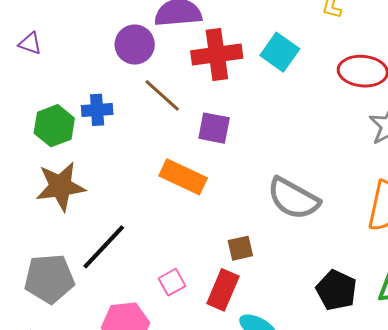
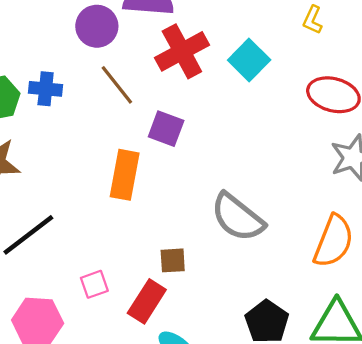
red cross: (217, 55) -> (182, 51), turned -30
orange rectangle: (183, 177) -> (125, 175), turned 66

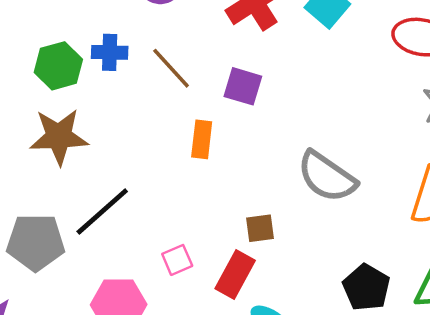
brown line: (117, 85) -> (171, 68), moved
orange rectangle: (125, 175) -> (202, 139), size x0.7

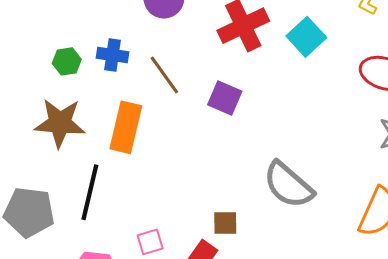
green hexagon: (58, 66) -> (67, 61), size x0.7
orange rectangle: (202, 139) -> (126, 127), moved, size x1.5
black line: (102, 212) -> (90, 192), turned -42

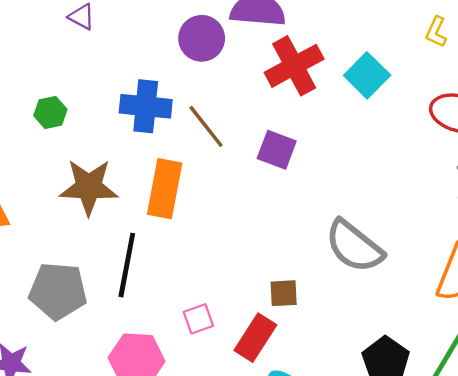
blue cross: (113, 55) -> (146, 106), size x1.4
green hexagon: (67, 61) -> (50, 112), moved

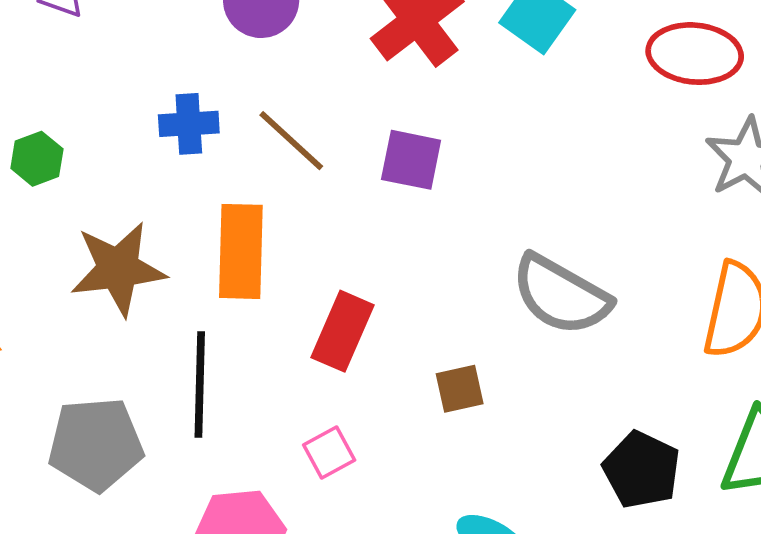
blue cross: (146, 106) -> (189, 124), size x0.7
red rectangle: (255, 338) -> (343, 331), moved

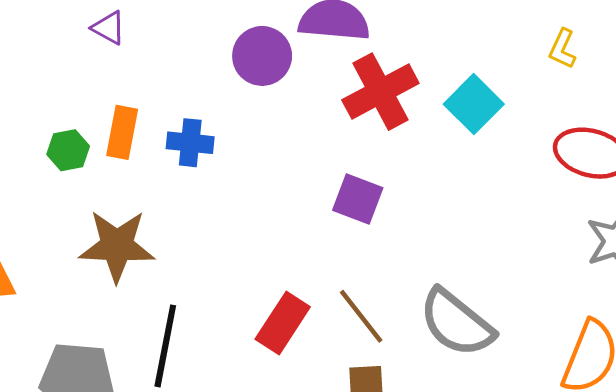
brown line: (291, 141) -> (361, 316), moved
orange rectangle: (241, 251) -> (122, 132), moved, size x0.7

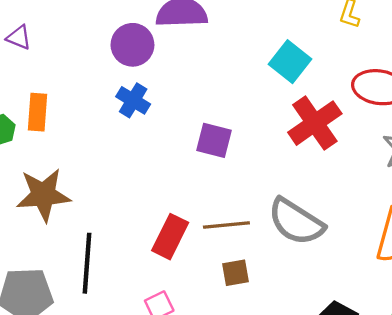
red cross: (380, 92) -> (315, 123), moved
blue cross: (190, 143) -> (133, 100), moved, turned 32
brown line: (361, 316) -> (226, 225), turned -51

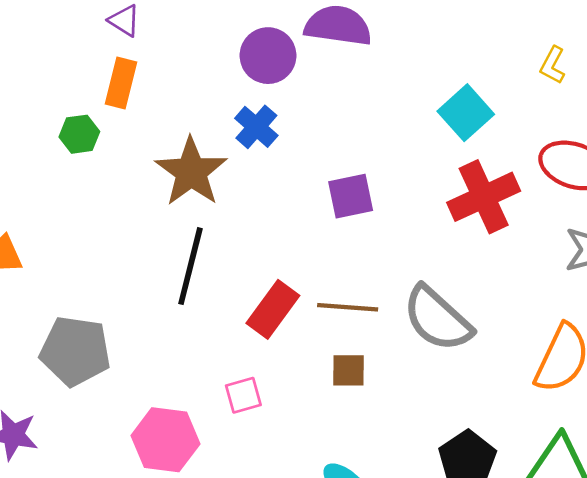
orange rectangle: (38, 112) -> (121, 83), moved
purple square: (214, 140) -> (351, 196), turned -36
brown star: (43, 195) -> (191, 172), moved, turned 30
black line: (87, 263) -> (190, 266), moved

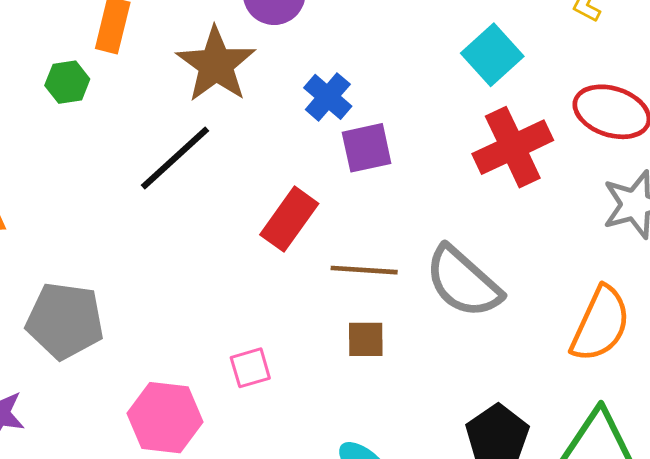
blue cross: (256, 127) -> (328, 97), moved
brown star: (191, 172) -> (216, 65), moved
black line: (190, 266) -> (175, 158), moved, turned 34
red rectangle: (273, 309) -> (289, 219), moved

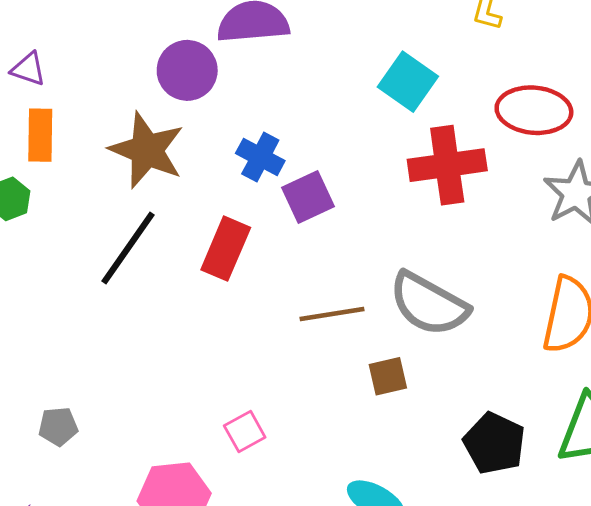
red cross: (513, 147) -> (447, 165), turned 30
red rectangle: (289, 219) -> (226, 249), moved
gray pentagon: (65, 321) -> (58, 426), size x0.5
brown square: (366, 339) -> (388, 376), moved

